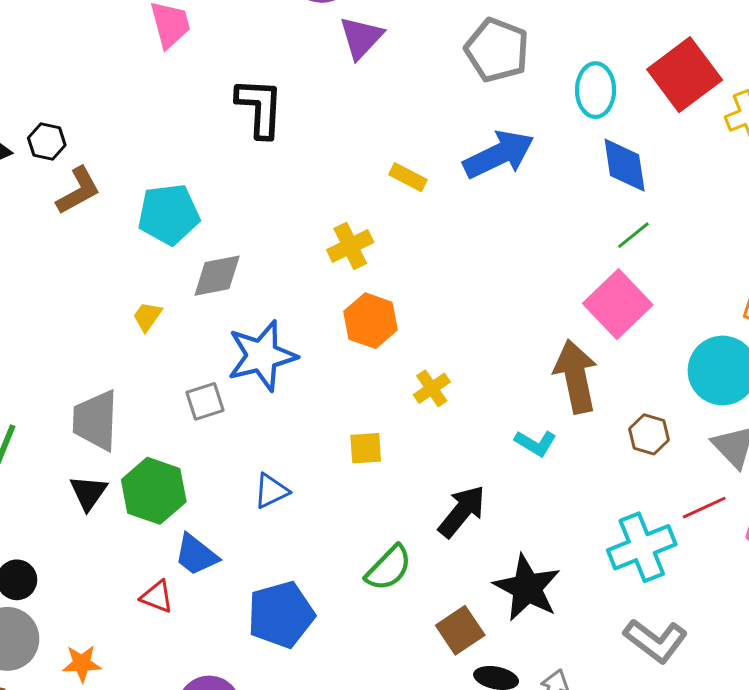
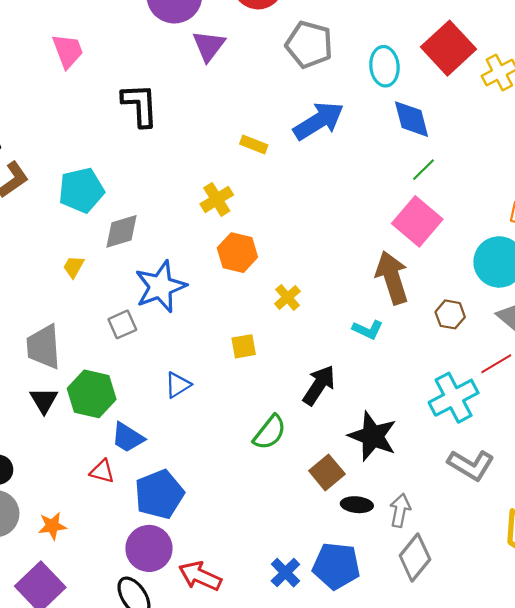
blue pentagon: (281, 615) -> (159, 494), moved

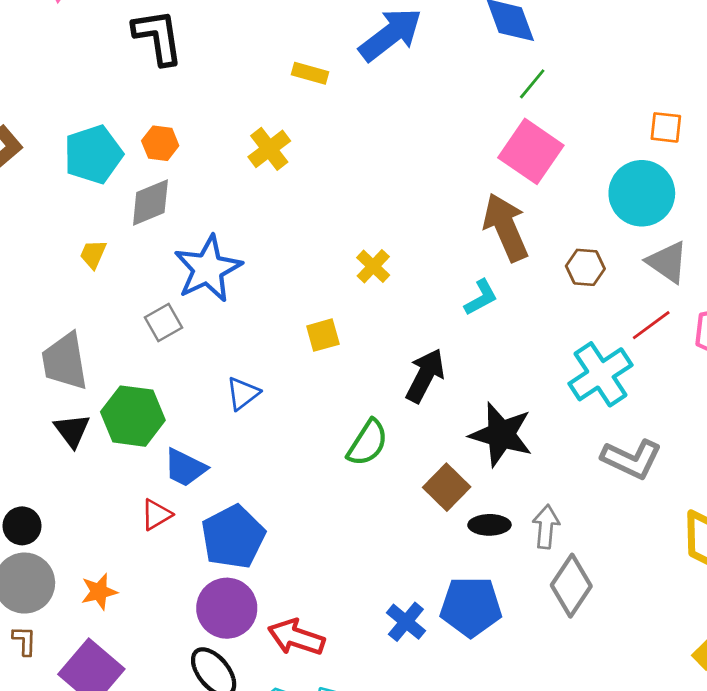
orange hexagon: (237, 253) -> (160, 143), moved, size x0.7
cyan L-shape: (368, 330) -> (481, 297), turned -48
red triangle: (102, 471) -> (156, 515), turned -40

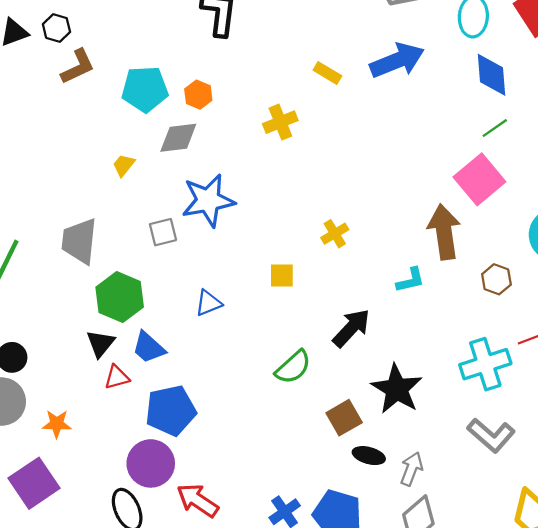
black triangle: (72, 430) -> (100, 344), moved

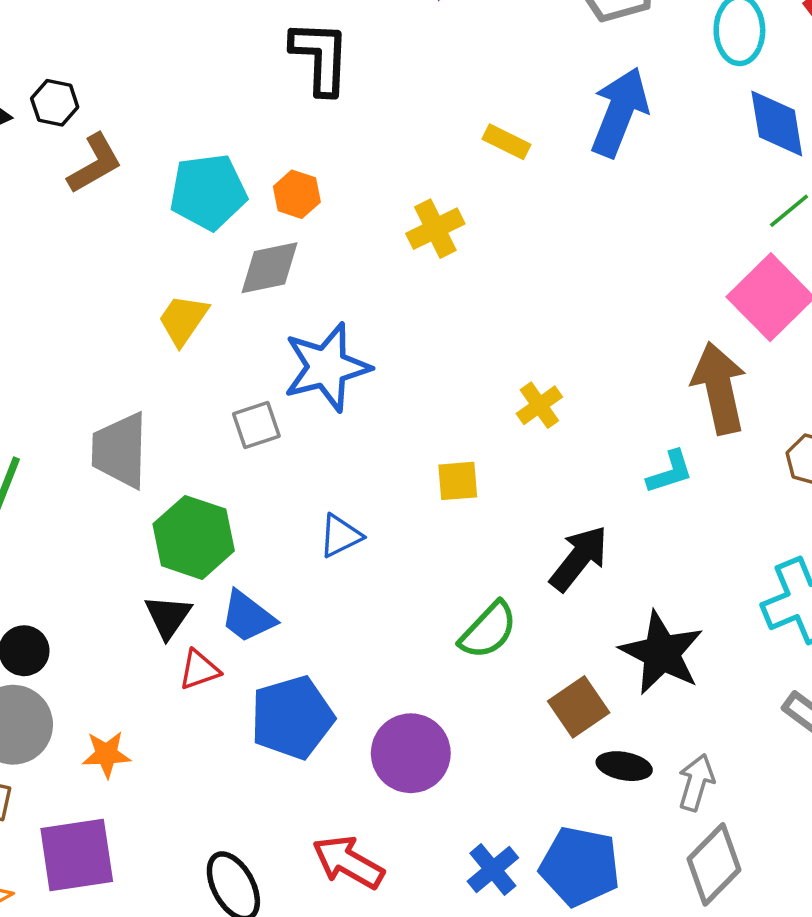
blue arrow: (397, 60) -> (620, 112), turned -42
yellow trapezoid: (124, 165) -> (183, 320), size x1.4
purple circle: (151, 463) -> (411, 753), moved
purple square: (34, 483) -> (77, 855), turned 30

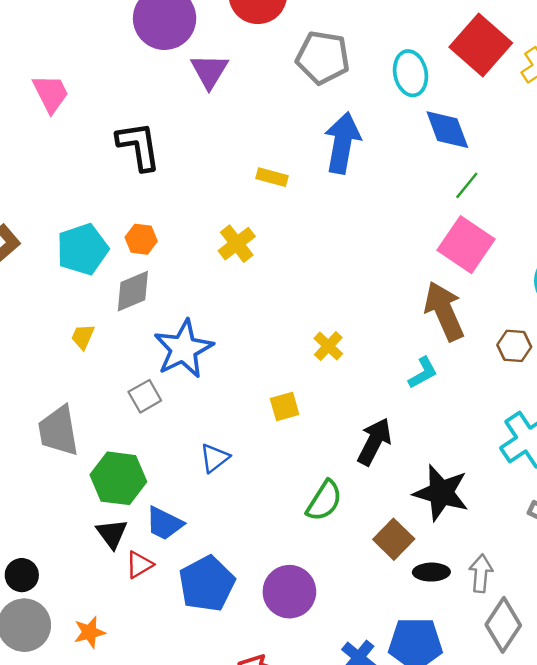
yellow trapezoid: (183, 320) -> (83, 337), size x0.7

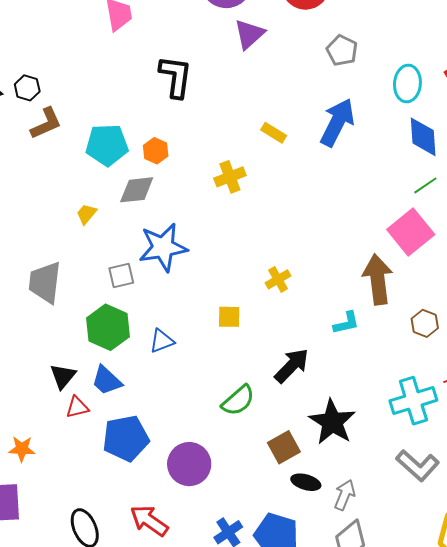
gray pentagon: (323, 58) -> (342, 50), size x0.7
green hexagon: (118, 478) -> (108, 327), moved

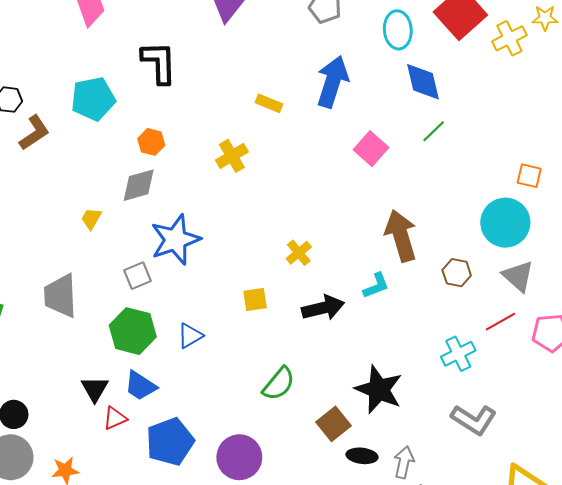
cyan pentagon: (107, 145) -> (93, 99), moved
pink square: (411, 232) -> (371, 149), moved, size x0.7
black arrow: (292, 366) -> (323, 308), moved, turned 42
cyan cross: (413, 401) -> (458, 354), size x0.7

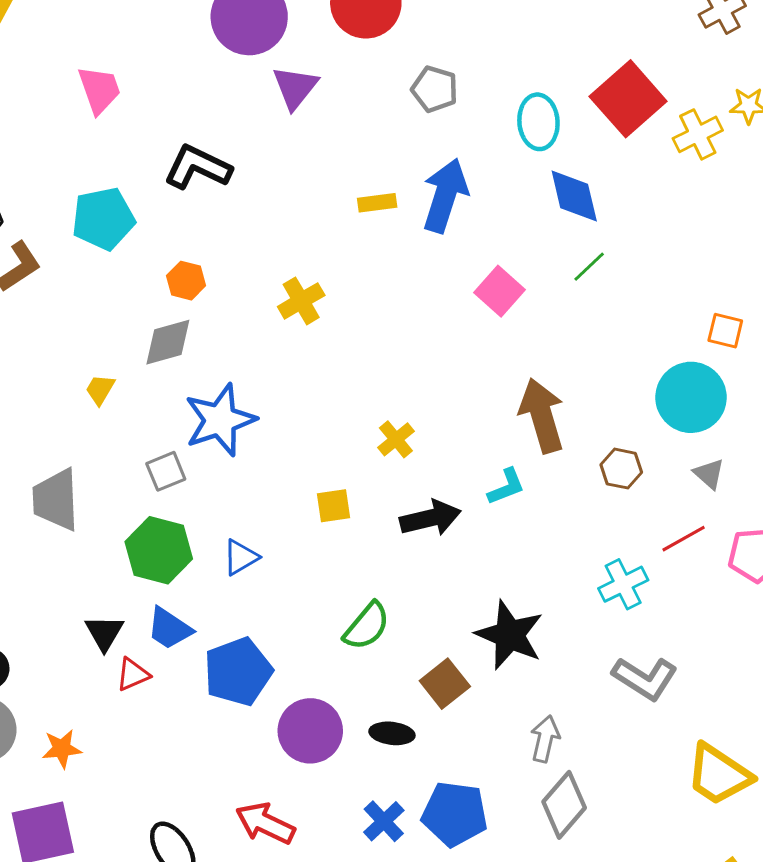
black L-shape: (159, 63) -> (198, 167), turned -63
yellow rectangle: (269, 103) -> (377, 203), moved, turned -30
gray triangle: (518, 276) -> (709, 474), size x0.7
blue pentagon: (170, 442) -> (238, 672), moved
black ellipse: (362, 456) -> (392, 733), moved

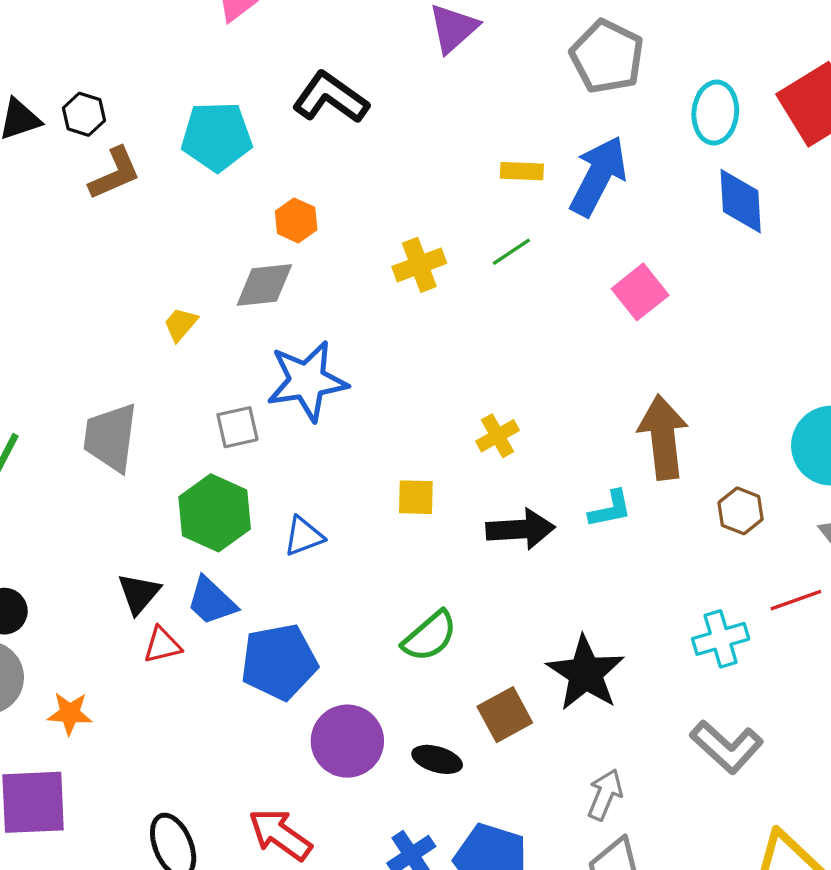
gray pentagon: (435, 89) -> (607, 57), size x1.4
green line: (589, 267) -> (511, 252), moved

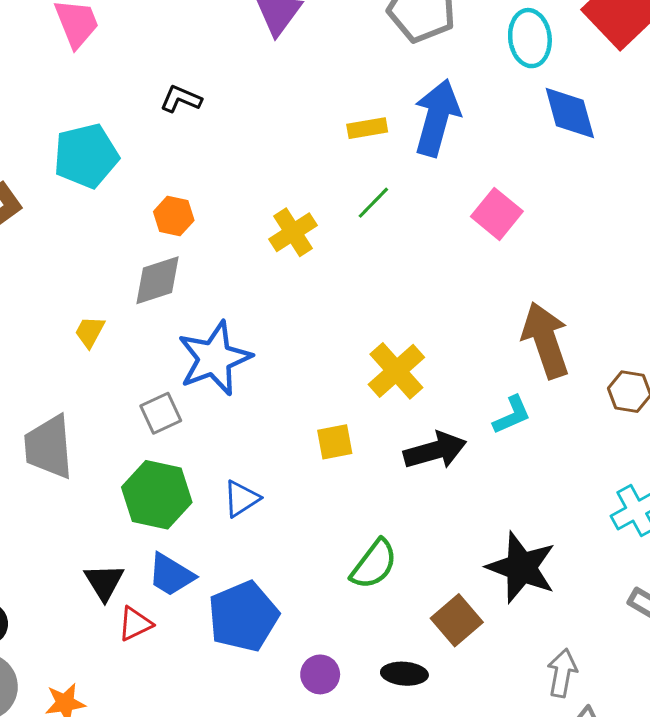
black L-shape: (330, 98) -> (181, 99), size x0.6
yellow cross: (498, 436) -> (396, 371), size x1.5
purple circle: (347, 741) -> (320, 674), size x0.6

